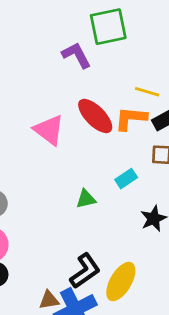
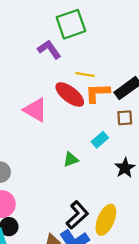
yellow line: (147, 92) -> (85, 75), moved

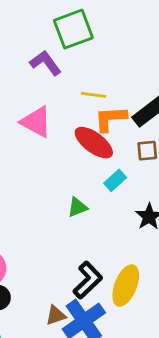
red ellipse: (70, 94) -> (94, 143), moved
pink triangle: (35, 110) -> (36, 122), moved

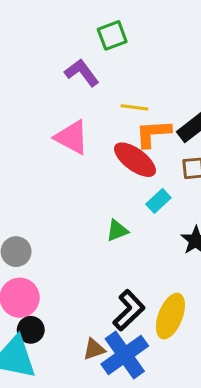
green square: (73, 29) -> (112, 35), size x0.7

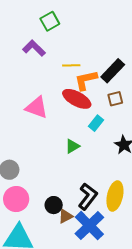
pink triangle: (72, 137) -> (37, 107), moved
black circle: (31, 330) -> (54, 205), moved
brown triangle: (94, 349) -> (66, 216), moved

